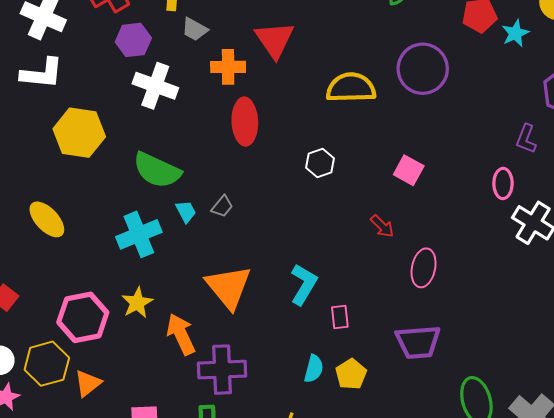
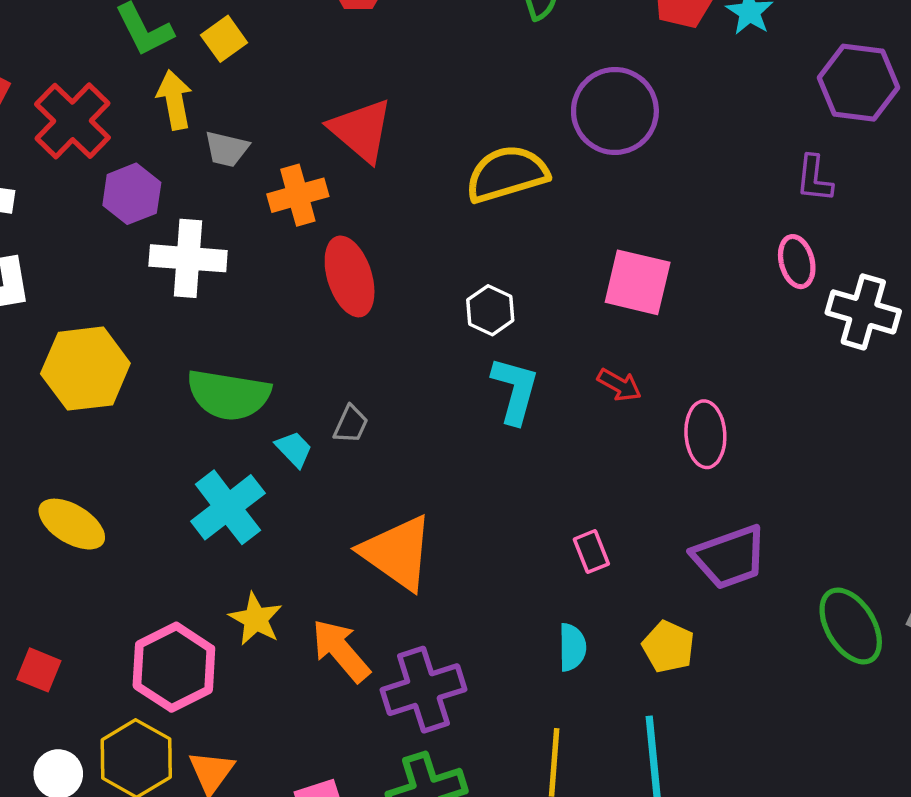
pink square: (409, 170) -> (638, 282), size x1.4
cyan L-shape: (304, 284) -> (515, 390), moved
yellow pentagon: (351, 374) -> (668, 647), moved

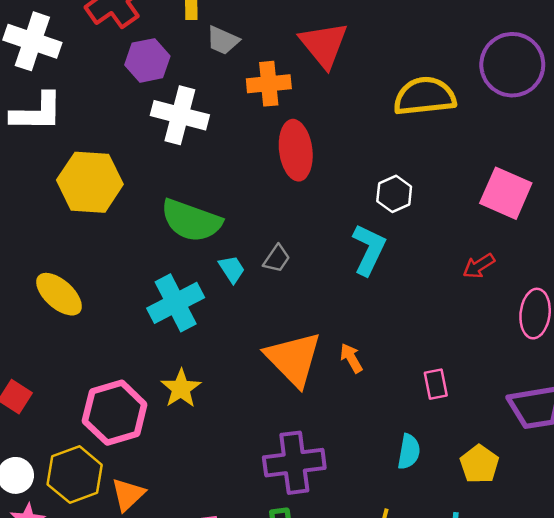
red arrow: (619, 385) -> (479, 266), turned 108
cyan L-shape: (515, 390) -> (369, 250), moved
orange arrow: (341, 651) -> (351, 358), moved, size x0.6

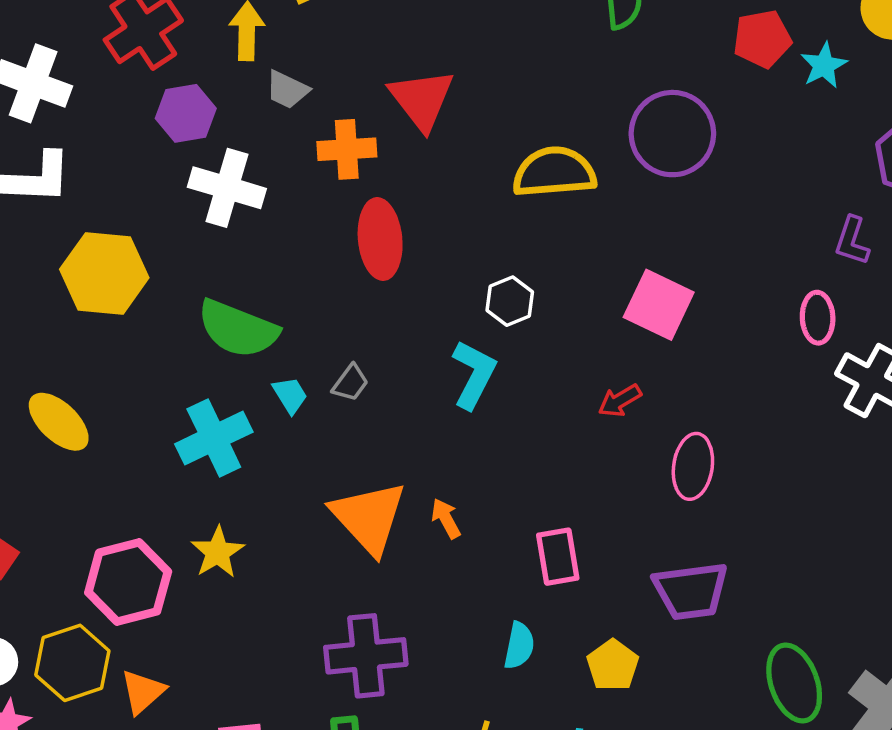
pink rectangle: (436, 384) -> (558, 557), size x1.4

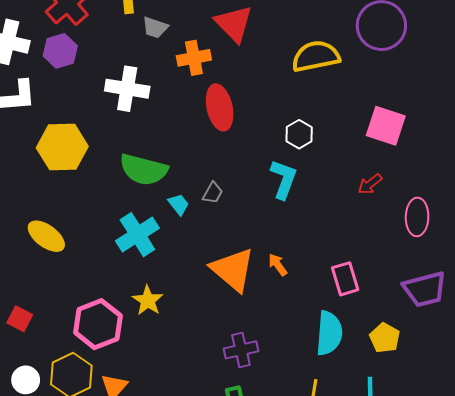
purple hexagon: (186, 113) -> (60, 51), moved
cyan semicircle: (519, 646) -> (329, 333), size x1.6
purple cross: (366, 656) -> (241, 350), size x0.7

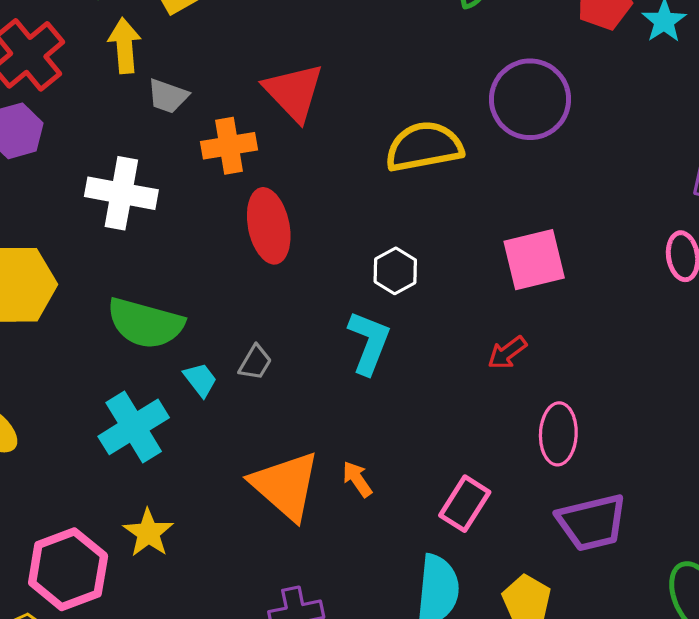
pink square: (386, 126) -> (534, 260), turned -33
pink ellipse: (417, 217) -> (558, 434), moved
pink rectangle: (345, 279) -> (465, 504), turned 48

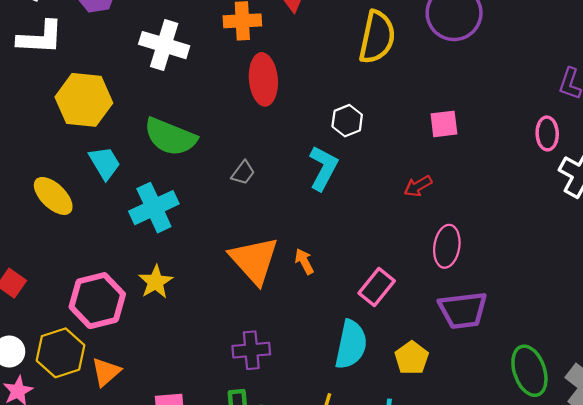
yellow semicircle: (424, 147) -> (377, 37), turned 106
pink square: (534, 260) -> (444, 124), size x0.7
cyan trapezoid: (200, 380) -> (105, 163), moved, size x1.4

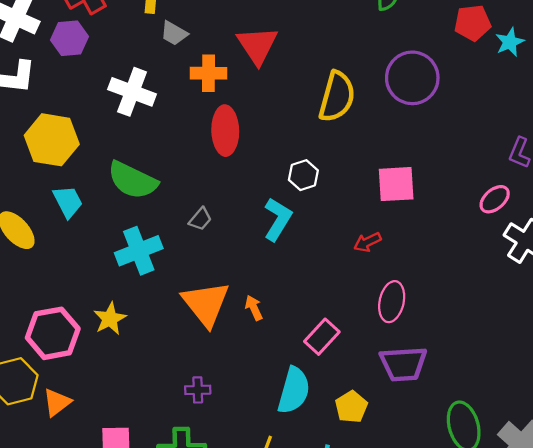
pink square: (444, 124) -> (396, 184), size x1.4
pink ellipse: (547, 133) -> (495, 199), turned 48
cyan cross: (154, 208) -> (139, 251), moved
purple cross: (251, 350) -> (198, 390), size x0.7

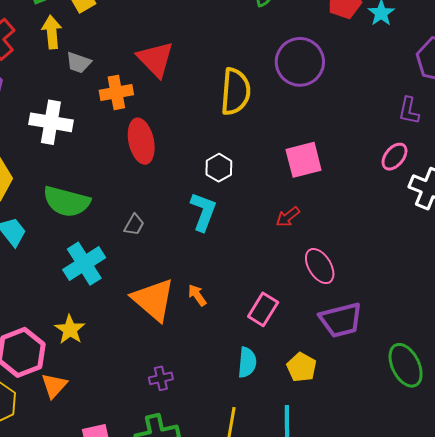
pink ellipse: (392, 302) -> (320, 266), turned -33
cyan semicircle: (294, 390) -> (247, 362), size x0.7
orange triangle: (57, 402) -> (54, 386), moved

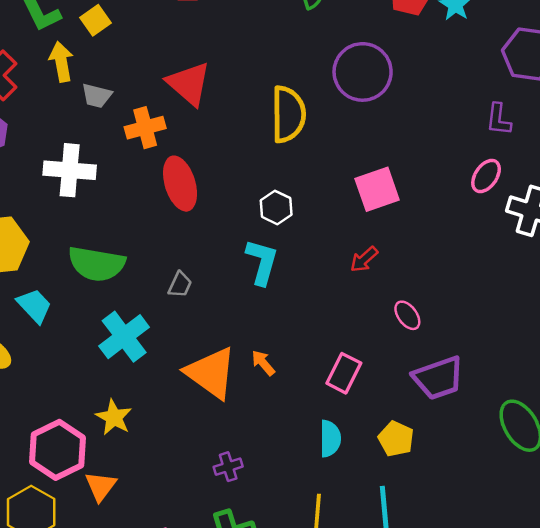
pink ellipse: (320, 266) -> (407, 315), size x0.7

